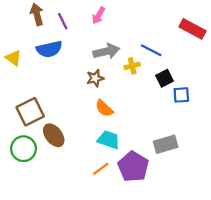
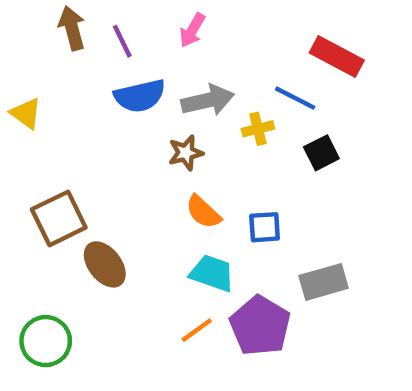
red rectangle: (193, 29) -> (337, 57), moved
blue semicircle: (49, 49) -> (140, 96), moved
blue square: (181, 95) -> (265, 227), moved
green circle: (24, 149) -> (46, 341), moved

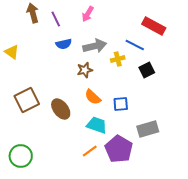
blue semicircle: (140, 96) -> (64, 44), size x0.7
brown ellipse: (105, 264) -> (61, 109), moved

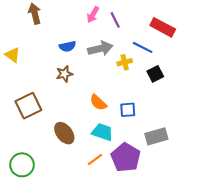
purple line: (56, 19) -> (115, 20), moved
brown star: (85, 70) -> (64, 74), moved
brown ellipse: (61, 109) -> (64, 133), moved

